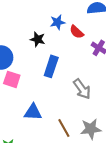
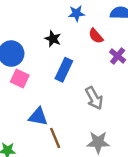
blue star: (58, 22) -> (77, 13), moved
brown line: (64, 128) -> (55, 138), moved

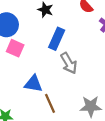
gray arrow: (94, 98) -> (69, 63), moved

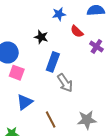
blue triangle: (33, 84) -> (25, 102), moved, turned -42

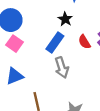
red semicircle: (77, 31) -> (84, 42), moved
black star: (41, 37) -> (65, 19), moved

